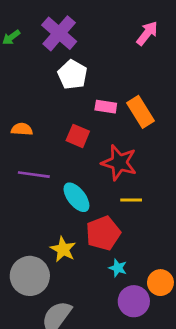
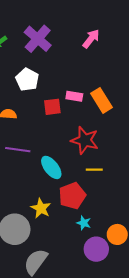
pink arrow: (147, 33) -> (91, 39), moved
white pentagon: (72, 75) -> (27, 80), moved
red square: (78, 136) -> (52, 107), moved, turned -30

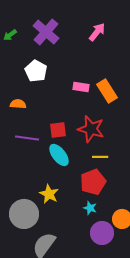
red square: (52, 107) -> (58, 130), moved
red pentagon: (72, 196) -> (93, 182), moved

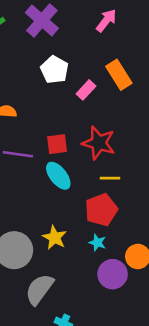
white pentagon: (36, 71) -> (55, 70), moved
pink rectangle: (81, 87) -> (86, 90), turned -56
orange rectangle: (107, 91) -> (119, 75), moved
yellow star: (49, 194) -> (55, 238), moved

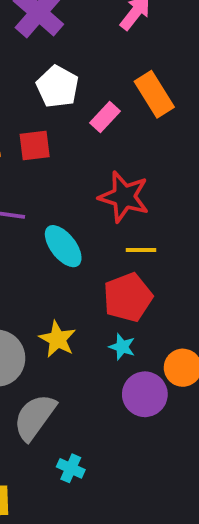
red square: (57, 144) -> (35, 145), moved

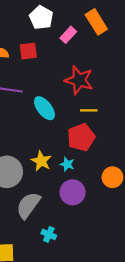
cyan star: (122, 347) -> (67, 164), moved
purple circle: (145, 394) -> (73, 192), moved

